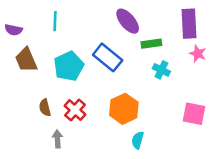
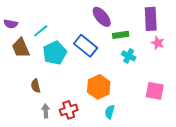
cyan line: (55, 21) -> (41, 31), moved, turned 49
red cross: (75, 110) -> (69, 110), moved, turned 30

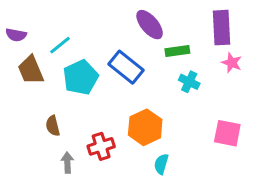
red cross: (69, 110) -> (101, 146), moved

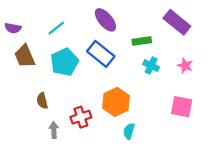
purple ellipse: (150, 25) -> (105, 20), moved
purple rectangle: (221, 28) -> (177, 22), turned -48
cyan line: (60, 45) -> (56, 28), moved
pink star: (232, 63) -> (185, 66), moved

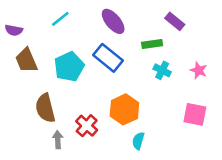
purple rectangle: (177, 22) -> (175, 21), moved, size x0.7
cyan line: (56, 28) -> (60, 19), moved
brown semicircle: (42, 101) -> (45, 108), size x1.6
red cross: (81, 117) -> (87, 126), turned -30

